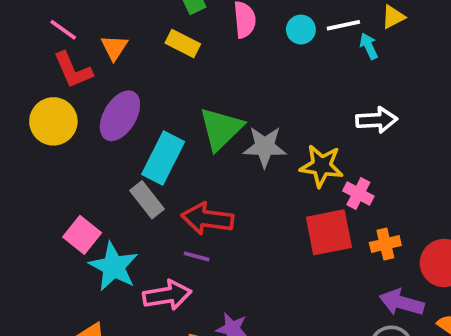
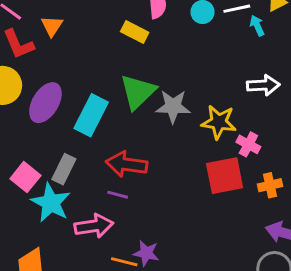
yellow rectangle: (183, 44) -> (135, 32), moved
purple ellipse: (120, 116) -> (45, 103), moved
gray rectangle: (147, 200) -> (64, 169), moved, turned 64

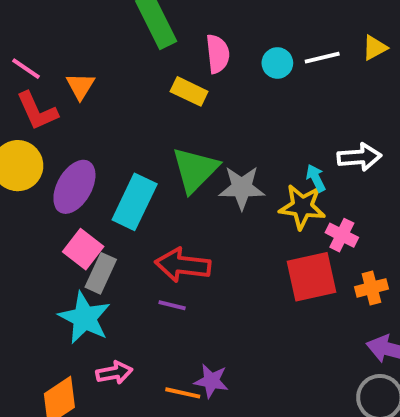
cyan arrow: (257, 26) -> (316, 178), moved
pink square: (25, 177) -> (83, 249), moved
pink arrow: (94, 226) -> (114, 373), moved, size x0.7

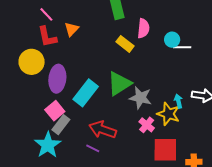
white line: (322, 58) -> (182, 47), moved
purple ellipse: (74, 187) -> (57, 79), turned -36
pink cross: (342, 235) -> (147, 125), moved

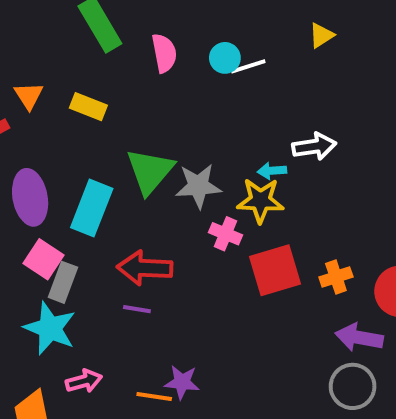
yellow rectangle: (125, 44) -> (88, 107), moved
cyan arrow: (178, 101) -> (272, 171), turned -64

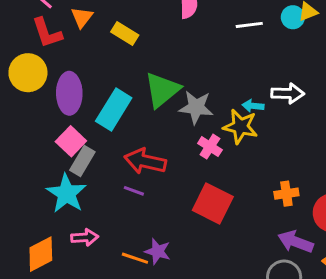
cyan circle: (225, 58) -> (293, 17), moved
red square: (275, 270) -> (213, 204), moved, turned 33

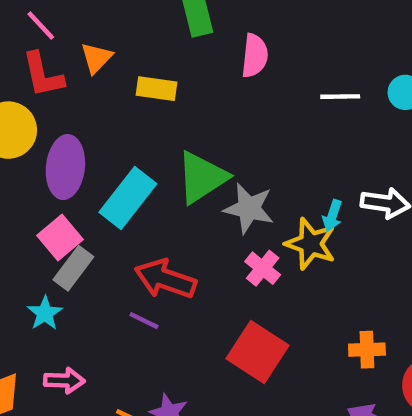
yellow rectangle: (125, 33) -> (157, 89), turned -30
cyan arrow: (253, 106) -> (332, 216), turned -84
cyan star: (66, 193) -> (45, 313), size x0.6

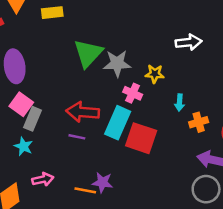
cyan rectangle: (128, 198) -> (118, 123), moved
cyan arrow: (332, 216) -> (180, 103), moved
yellow star: (311, 244) -> (155, 74), size x0.7

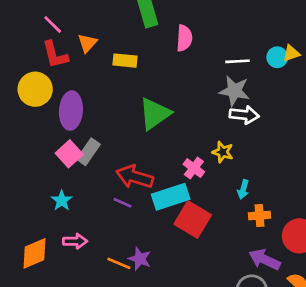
white arrow: (189, 42) -> (244, 115), moved
gray star: (117, 63) -> (234, 91), moved
gray rectangle: (33, 119) -> (88, 152), moved
cyan rectangle: (118, 123) -> (171, 197), turned 36

